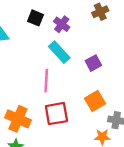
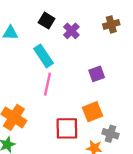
cyan rectangle: (59, 52) -> (44, 56), moved
red square: (56, 114) -> (67, 128), moved

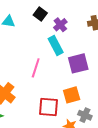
cyan rectangle: (44, 56) -> (56, 45), moved
purple square: (97, 74) -> (78, 63), size x1.5

